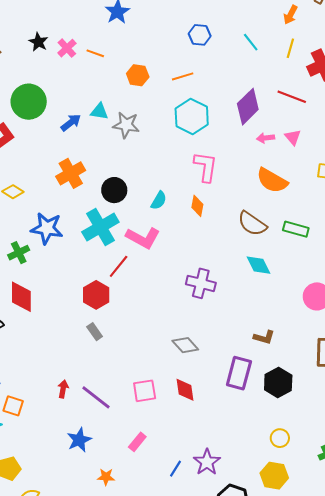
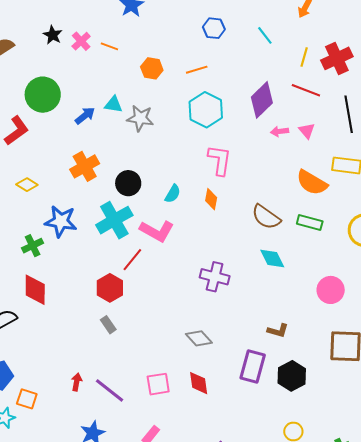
yellow line: (290, 48) -> (304, 57), moved
orange semicircle: (272, 181) -> (312, 183), moved

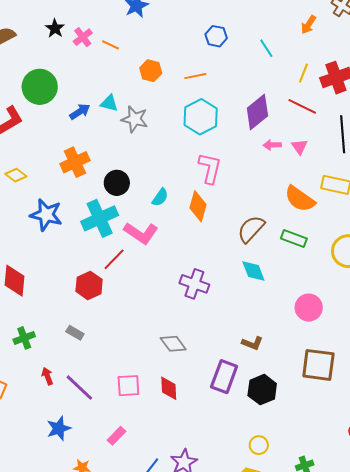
orange diamond: (211, 199) -> (198, 206), size x1.4
brown semicircle: (266, 217) -> (251, 229), turned 92
green cross: (33, 246) -> (24, 338), moved
gray rectangle: (108, 325) -> (75, 333), moved, turned -30
red arrow: (77, 382) -> (47, 376), turned -36

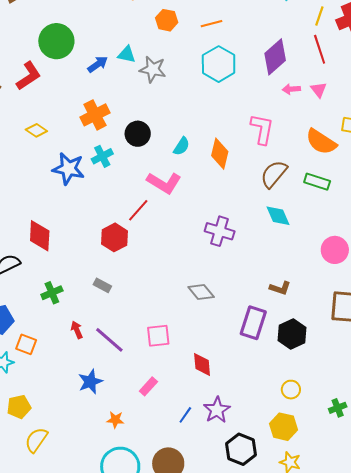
red line: (302, 106) -> (320, 49), turned 48
pink L-shape: (210, 168) -> (262, 129), moved
cyan cross: (100, 218) -> (102, 156), moved, size x0.6
red diamond: (169, 388) -> (202, 364), moved

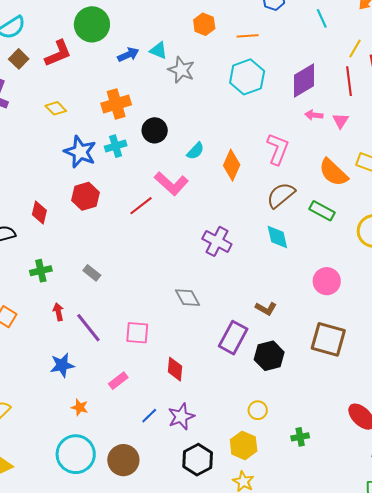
red diamond: (40, 236) -> (39, 213), size x0.7
red hexagon: (114, 237) -> (85, 196), moved

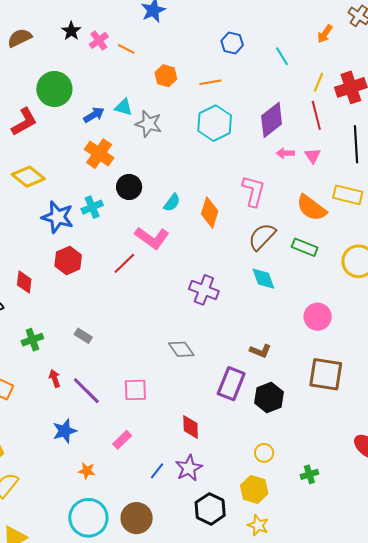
orange cross: (116, 104) -> (99, 154), moved, turned -32
yellow diamond: (56, 108) -> (28, 177), size x1.5
red diamond: (175, 369) -> (191, 427), moved

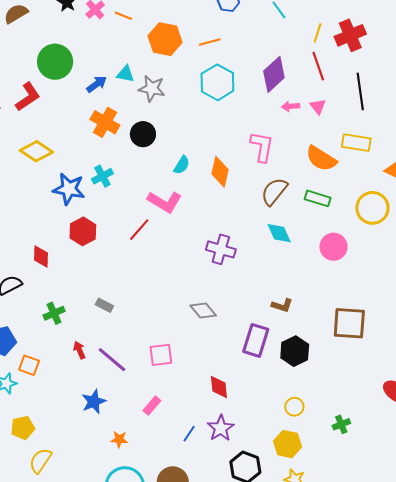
orange hexagon: (166, 76) -> (165, 39), size x1.5
black circle: (129, 187) -> (143, 134), moved
pink circle: (318, 317) -> (334, 247), moved

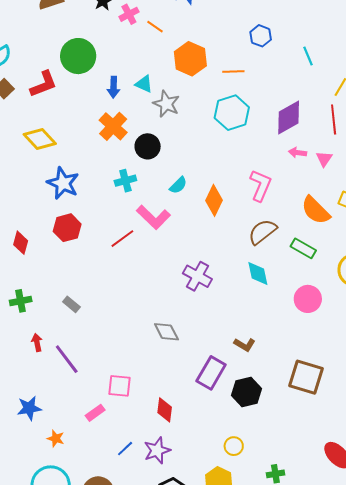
blue arrow: (97, 84) -> (114, 87), turned 115
cyan cross: (102, 176) -> (125, 181), moved
pink square: (161, 355) -> (120, 386), moved
blue star: (94, 402) -> (29, 408), moved

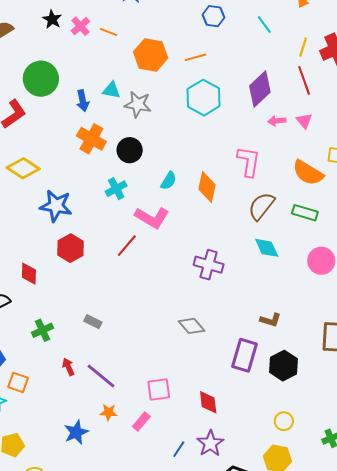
orange star: (56, 439) -> (109, 412), moved

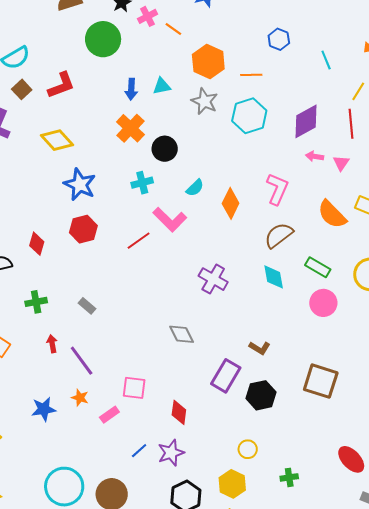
green circle: (41, 79) -> (103, 39), moved
cyan triangle: (111, 90) -> (162, 86), turned -36
gray star: (138, 104) -> (204, 101), moved
green rectangle: (305, 213) -> (318, 267), moved

